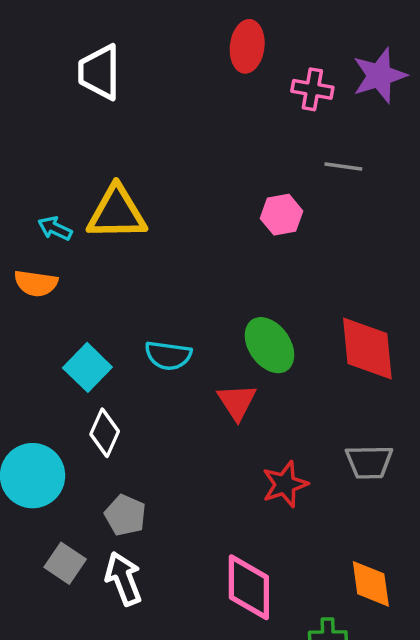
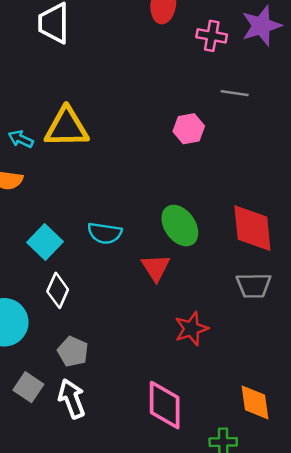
gray trapezoid: (369, 462) -> (254, 285), moved

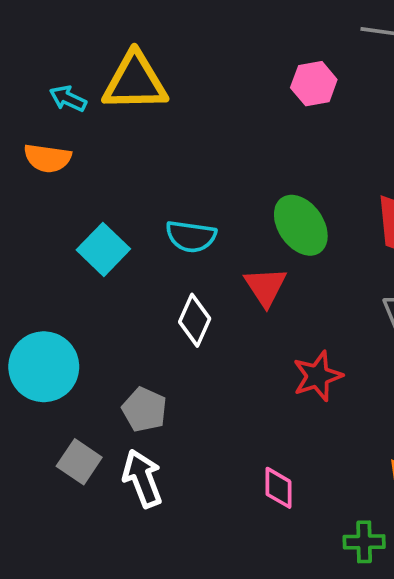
white diamond: (58, 290) -> (195, 320), moved
pink diamond: (165, 405) -> (278, 488), size x0.6

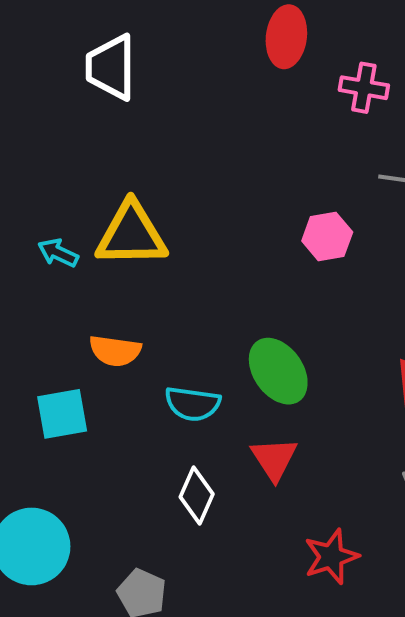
orange semicircle: (47, 158) -> (115, 351), moved
green ellipse: (301, 225) -> (278, 371), moved
cyan square: (103, 249) -> (62, 414), moved, turned 36

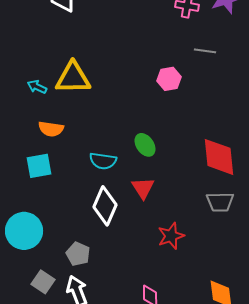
orange semicircle: (115, 351) -> (51, 129), moved
green ellipse: (278, 371) -> (145, 145), size x0.7
white diamond: (197, 495) -> (105, 206), size x1.4

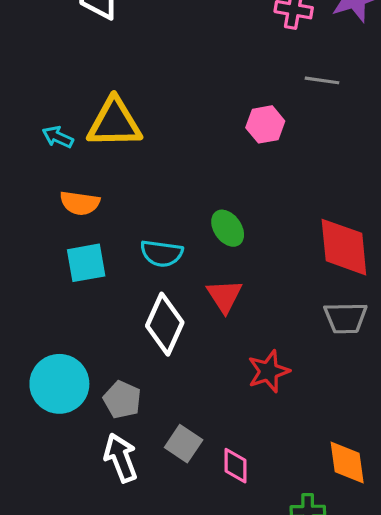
cyan square: (39, 166) -> (86, 263), moved
cyan circle: (24, 231) -> (59, 384), moved
gray square: (43, 282) -> (184, 444), moved

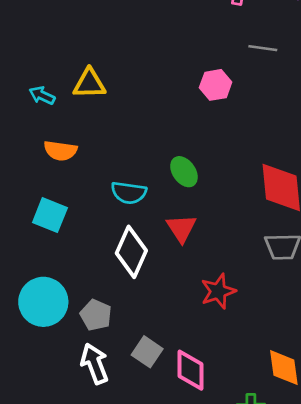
yellow triangle: (114, 123) -> (89, 84), size x0.7
cyan square: (86, 263) -> (50, 215), moved, turned 32
pink diamond: (235, 466) -> (191, 370), size x1.4

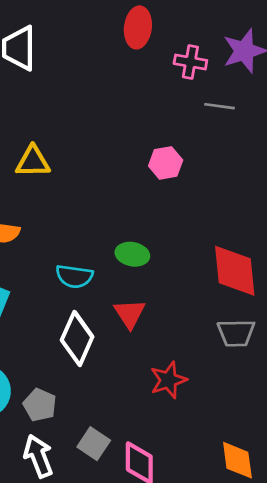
gray line: (263, 48) -> (220, 106), moved
green ellipse: (184, 172) -> (132, 254), turned -44

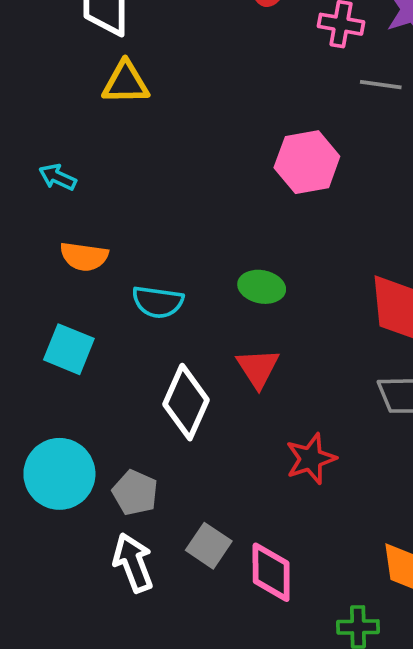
yellow triangle: (33, 162) -> (126, 83), moved
pink hexagon: (166, 163) -> (307, 162), size x1.4
cyan semicircle: (74, 276) -> (158, 302), moved

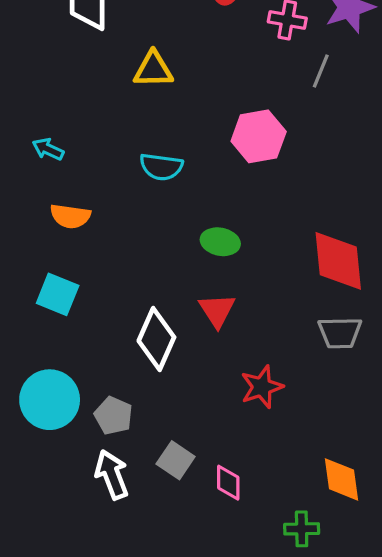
yellow triangle: (126, 83) -> (153, 69), moved
gray line: (381, 85) -> (321, 71), turned -76
cyan semicircle: (158, 302) -> (161, 167), moved
pink diamond: (271, 572) -> (228, 483), size x0.7

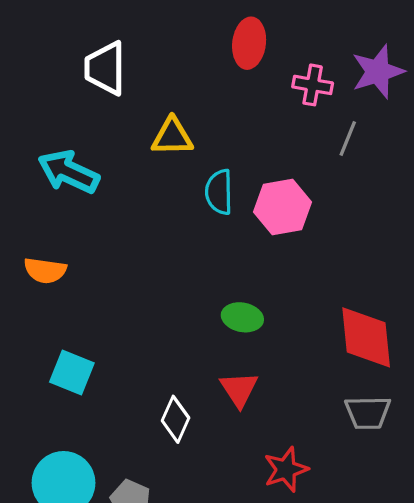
cyan arrow: (48, 149) -> (69, 172), moved, size x1.8
cyan semicircle: (161, 167) -> (219, 192), moved, turned 81
orange semicircle: (70, 216) -> (45, 271), moved
white diamond: (156, 339) -> (176, 419), size x0.7

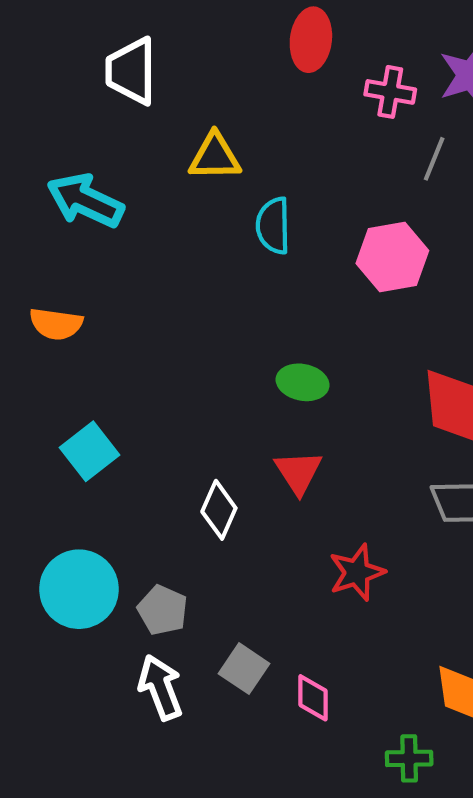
pink hexagon: (283, 207) -> (392, 257), moved
cyan square: (72, 373) -> (89, 451), turned 30

